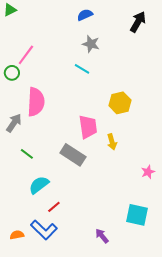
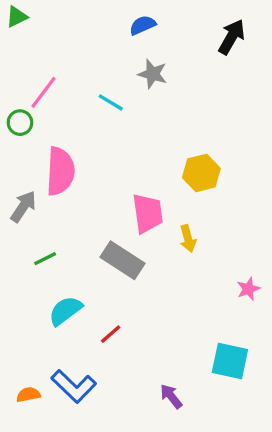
cyan line: (82, 69) -> (111, 102), moved
green line: (27, 154) -> (45, 259), turned -64
red line: (54, 207) -> (111, 334), moved

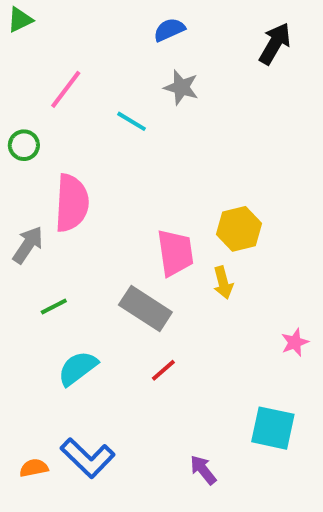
pink line: (44, 92) -> (66, 89), moved
yellow hexagon: (201, 173) -> (239, 229), moved
red line: (111, 334) -> (163, 370), moved

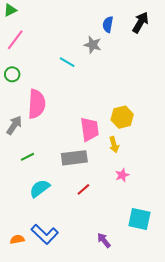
blue semicircle: (169, 30) -> (108, 24), moved, turned -56
pink line: (66, 89) -> (15, 40), moved
gray rectangle: (145, 309) -> (74, 158), turned -40
pink star: (295, 342) -> (122, 175), moved

